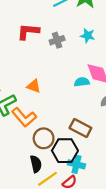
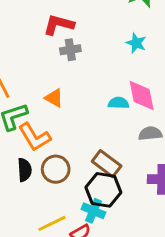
gray cross: (57, 40) -> (70, 50), moved
black hexagon: (65, 151) -> (103, 190), moved
black semicircle: (36, 164) -> (25, 170), moved

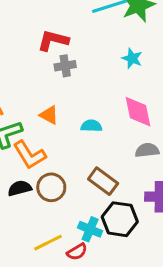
cyan semicircle: (118, 103) -> (91, 126), moved
black semicircle: (25, 170) -> (20, 188), turned -100
black hexagon: (103, 190) -> (120, 219), moved

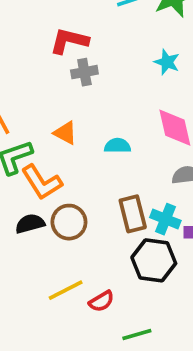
brown rectangle: (103, 181) -> (133, 214), turned 40
cyan cross: (90, 229) -> (165, 219), moved

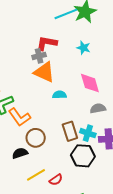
red L-shape: (69, 41) -> (47, 43), moved
orange triangle: (65, 133) -> (44, 72), moved, size x1.6
black semicircle: (30, 224) -> (20, 153), moved

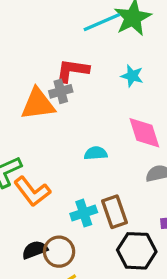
orange triangle: (44, 72) -> (38, 104), moved, turned -30
cyan cross: (88, 133) -> (84, 213), moved, turned -35
brown circle: (36, 138) -> (59, 252), moved

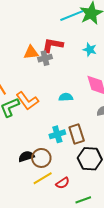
orange triangle: (38, 104) -> (31, 52), moved, size x0.7
orange L-shape: (32, 191) -> (27, 101), moved

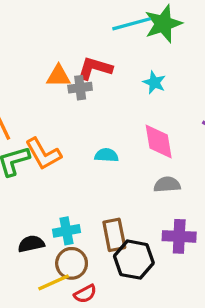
cyan cross: (57, 134) -> (66, 231), moved
brown rectangle: (77, 134) -> (114, 235), moved
brown circle: (41, 158) -> (72, 263), moved

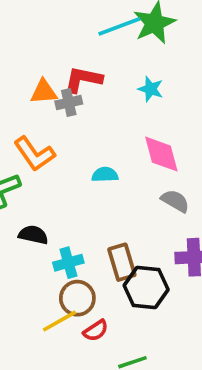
orange L-shape: (43, 154) -> (34, 154), moved
gray semicircle: (167, 184) -> (175, 201), turned 40
black semicircle: (31, 244) -> (33, 235), moved, turned 30

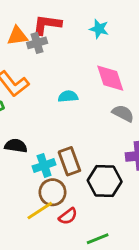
brown rectangle: (122, 262) -> (69, 161), moved

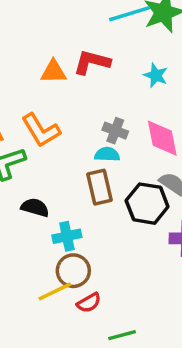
gray cross: (37, 43) -> (115, 131), moved, turned 30
brown rectangle: (69, 161) -> (100, 187), moved
black hexagon: (105, 181) -> (147, 204), moved

